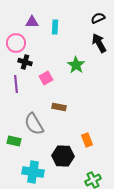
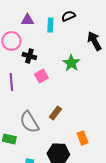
black semicircle: (98, 18) -> (68, 16), moved
black cross: (25, 62) -> (29, 56), moved
brown rectangle: (59, 107) -> (55, 113), moved, turned -64

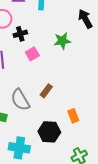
black cross: (29, 56) -> (20, 34), turned -32
green star: (71, 63) -> (62, 41), turned 30

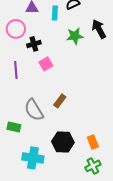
green star: (62, 41) -> (75, 36), moved
orange rectangle: (73, 116) -> (93, 142), moved

